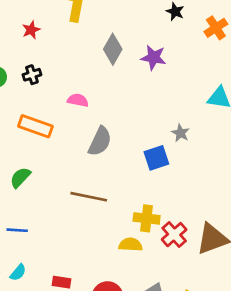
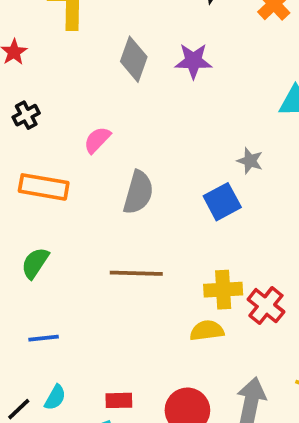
pink semicircle: (78, 100) -> (97, 140), turned -48

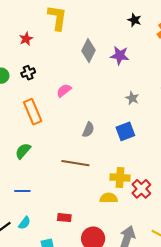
gray star: (250, 161) -> (132, 98), moved
orange rectangle: (44, 187) -> (33, 112), turned 50
gray semicircle: (138, 192) -> (88, 130), moved, size x0.7
red rectangle: (119, 400) -> (64, 218), moved

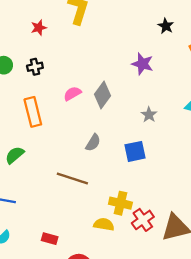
gray diamond: (89, 51) -> (102, 95), moved

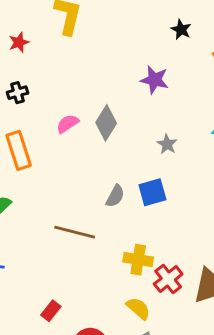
gray semicircle: (93, 143) -> (115, 196), moved
yellow semicircle: (104, 224) -> (138, 308), moved, turned 36
red rectangle: (50, 239) -> (51, 311), turned -63

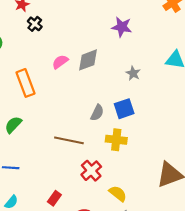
black cross: (17, 93) -> (35, 24), moved, turned -32
gray diamond: (106, 123) -> (88, 60), turned 40
yellow cross: (138, 260) -> (116, 140), moved
red cross: (168, 279) -> (91, 171), moved

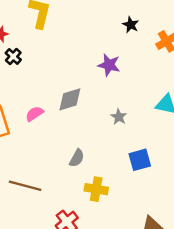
pink semicircle: (60, 62) -> (34, 114), moved
blue square: (124, 109) -> (140, 160), moved
brown line: (69, 140) -> (25, 186), moved

